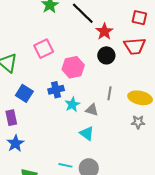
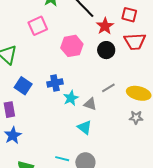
red square: (139, 18) -> (129, 15), moved
pink square: (44, 49) -> (38, 26), moved
pink hexagon: (73, 67) -> (72, 46), moved
gray line: (110, 93) -> (108, 88), turned 48

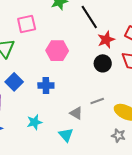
pink square: (38, 26) -> (27, 24), moved
pink hexagon: (72, 46) -> (57, 51), moved
cyan star: (71, 98) -> (34, 122), moved

